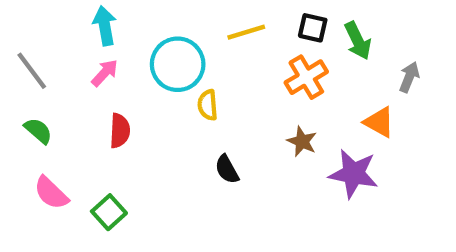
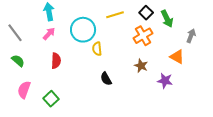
black square: (313, 28) -> (146, 13), turned 32
purple star: (353, 174) -> (165, 81), size x0.7
pink semicircle: (51, 193) -> (24, 90), turned 66

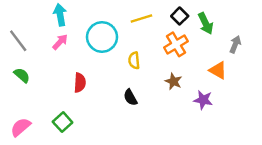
yellow semicircle: (97, 49) -> (134, 60), moved
red semicircle: (56, 61) -> (80, 83), moved
pink semicircle: (24, 90) -> (21, 127), moved, turned 30

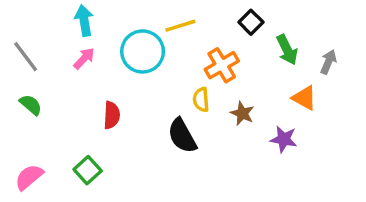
yellow line: (141, 18) -> (180, 26), moved
green arrow: (206, 23) -> (287, 50), moved
orange cross: (176, 44) -> (222, 65), moved
yellow semicircle: (134, 60) -> (201, 100), moved
black semicircle: (130, 97) -> (182, 136), size x1.5

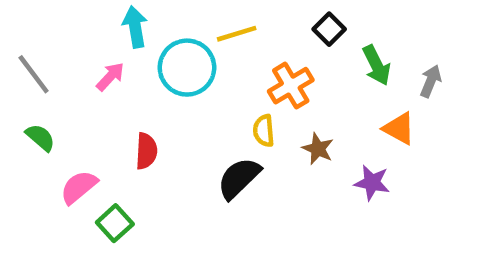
cyan arrow: (84, 20) -> (135, 27), moved
black semicircle: (182, 136) -> (239, 178), turned 75
pink semicircle: (29, 177) -> (79, 187), moved

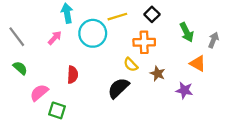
black square: (329, 29) -> (152, 14), moved
orange cross: (291, 86) -> (144, 42), turned 30
yellow semicircle: (264, 131) -> (131, 65), turned -40
green square: (115, 223) -> (57, 110), turned -30

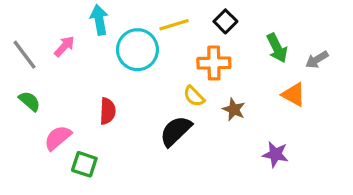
pink arrow: (55, 38) -> (64, 46), moved
gray arrow: (213, 40) -> (317, 60), turned -144
purple star: (184, 90) -> (275, 154), moved

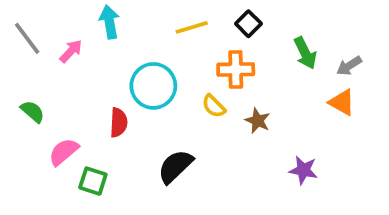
cyan circle: (137, 50) -> (153, 86), moved
gray line: (25, 55) -> (27, 38), moved
orange triangle: (294, 95) -> (342, 102), moved
black semicircle: (176, 131) -> (175, 166), moved

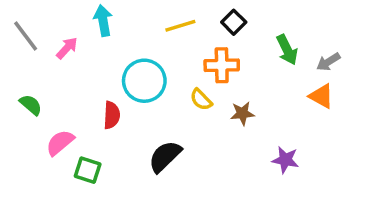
brown star: (258, 121) -> (242, 113), turned -30

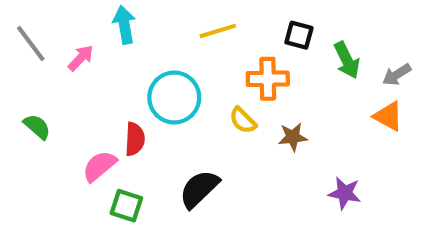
black square: (234, 22) -> (299, 35), moved, turned -30
pink semicircle: (60, 143) -> (99, 166), moved
green square: (88, 170) -> (126, 206), moved

